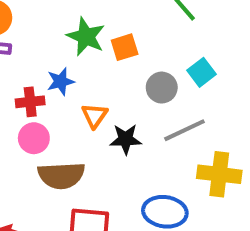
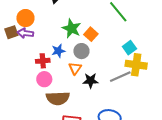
orange square: (125, 47) -> (91, 34), turned -32
gray circle: (162, 88) -> (81, 51), moved
yellow cross: (219, 174) -> (136, 65), moved

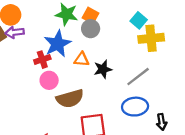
blue star: (58, 51) -> (57, 44), size x1.6
gray circle: (81, 51) -> (91, 29), moved
orange triangle: (75, 68) -> (82, 59), turned -48
gray line: (120, 77) -> (138, 77), moved

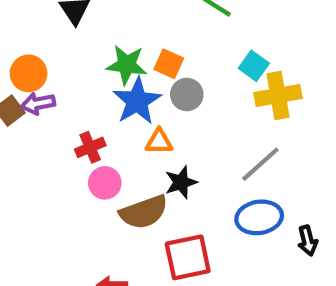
gray circle: (91, 29) -> (187, 94), moved
blue star: (57, 44) -> (137, 101), moved
black star: (103, 69) -> (181, 182), moved

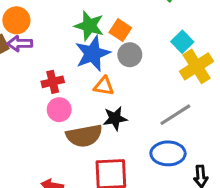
yellow cross: (278, 95) -> (197, 66), turned -32

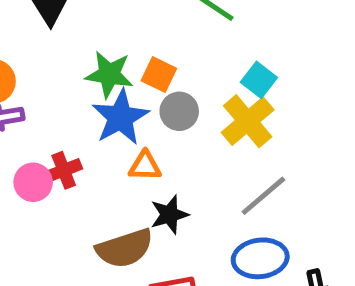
yellow cross: (197, 66) -> (248, 121), moved
pink circle: (59, 110) -> (33, 182), moved

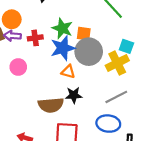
orange square: (159, 75) -> (84, 34), turned -32
cyan square: (259, 80) -> (126, 46), turned -32
gray circle: (179, 111) -> (89, 52), size x1.6
red cross: (64, 170) -> (35, 38), moved

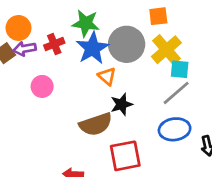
orange square: (84, 34) -> (158, 16), moved
cyan square: (126, 46) -> (180, 69), moved
orange triangle: (68, 72) -> (107, 76), turned 40

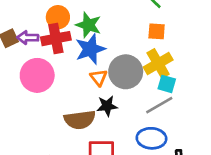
orange circle: (18, 28) -> (58, 17), moved
red cross: (54, 44) -> (56, 39), size x1.5
gray circle: (127, 44) -> (126, 72), moved
pink circle: (42, 86) -> (37, 75), size x1.6

